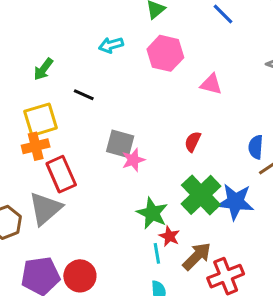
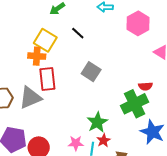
yellow square: (41, 120) -> (45, 40), turned 30
red semicircle: (193, 142) -> (145, 86), moved, turned -136
pink star: (133, 160) -> (76, 143), moved
green cross: (201, 195) -> (135, 104), moved

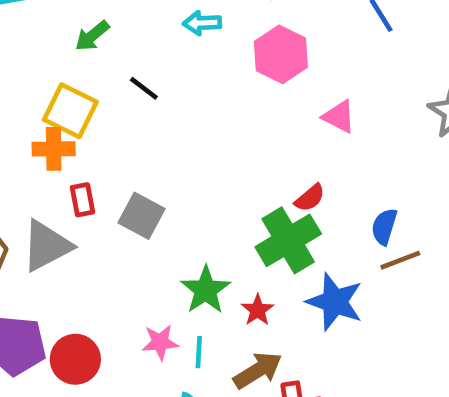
gray square: (91, 72) -> (142, 216), moved
red rectangle: (47, 79) -> (82, 200), size x0.6
red semicircle: (145, 86) -> (310, 198), turned -32
red star: (104, 140) -> (258, 310), moved

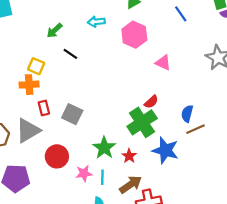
green arrow: (92, 36) -> (55, 30), moved
yellow square: (70, 111) -> (36, 66), size x0.7
red circle: (75, 359) -> (57, 156), moved

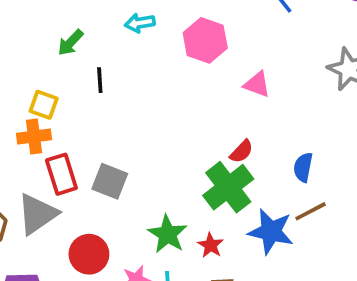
black line: (70, 54) -> (100, 80), turned 56
red rectangle: (44, 108) -> (61, 174), size x1.5
brown line: (195, 129) -> (311, 211), moved

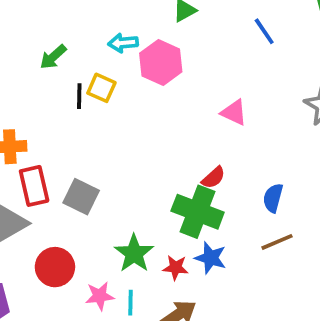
pink hexagon: (205, 40) -> (161, 62), moved
yellow square: (44, 105) -> (101, 88), moved
green cross: (228, 187) -> (198, 212), turned -36
blue star: (271, 231) -> (211, 258), moved, size x0.7
red star: (210, 245) -> (176, 268), turned -30

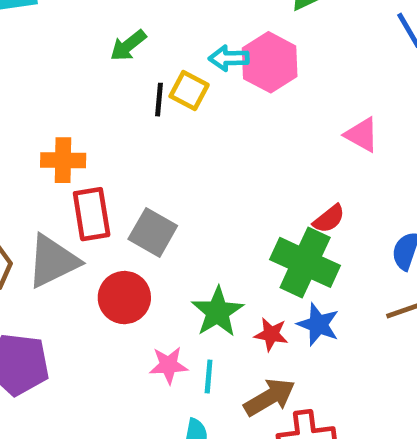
cyan arrow: (123, 43) -> (229, 58), moved
red circle: (55, 267) -> (124, 298), moved

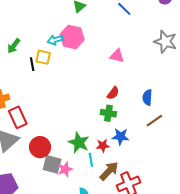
gray square: (153, 232) -> (52, 164), moved
green cross: (305, 262) -> (108, 113), size x0.6
cyan line: (209, 376) -> (91, 160), moved

